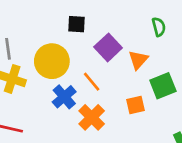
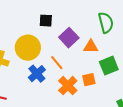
green semicircle: (159, 27) -> (106, 23), size x1.5
orange triangle: (138, 60) -> (91, 47), turned 49
orange cross: (92, 117) -> (68, 86), moved

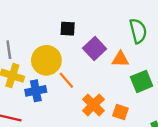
orange line: (57, 63) -> (66, 80), moved
blue cross: (37, 74) -> (36, 91), moved, turned 30
orange square: (89, 80) -> (120, 112), moved, turned 32

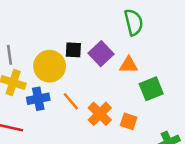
black square: (68, 29) -> (73, 50), moved
green semicircle: (138, 31) -> (134, 22), moved
orange line: (66, 80) -> (71, 101), moved

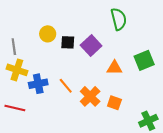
orange triangle: (129, 65) -> (114, 68), moved
yellow circle: (50, 66) -> (48, 34), moved, size x0.6
green square: (151, 89) -> (144, 60), moved

